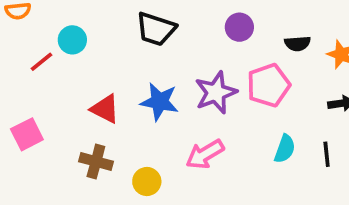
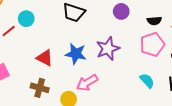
pink pentagon: (268, 85) -> (152, 44), moved
cyan semicircle: (285, 149) -> (147, 81), turned -63
pink arrow: (205, 154) -> (87, 83), moved

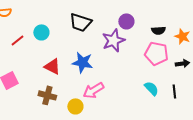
cyan circle: (26, 19) -> (41, 32), moved
pink pentagon: (152, 44) -> (156, 53), turned 30
purple star: (108, 49) -> (113, 40), moved

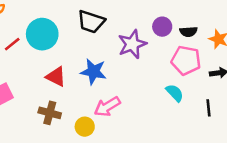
purple circle: (126, 21) -> (162, 27), moved
cyan circle: (41, 32) -> (42, 34), size x1.6
cyan semicircle: (151, 88) -> (175, 93), moved

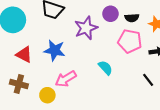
cyan semicircle: (175, 93) -> (105, 68), moved
black line: (208, 108) -> (148, 80), turned -32

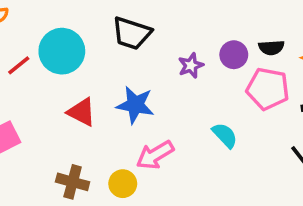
purple circle: (110, 14) -> (234, 55), moved
purple star: (86, 28) -> (191, 65), size x0.6
brown cross: (19, 84) -> (73, 182), moved

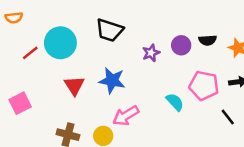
pink pentagon: (268, 89) -> (204, 86), moved
red triangle: (82, 112) -> (74, 86), turned 30

